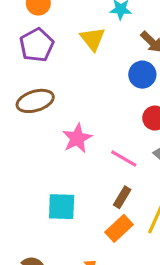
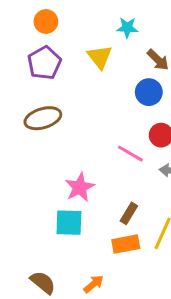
pink star: (77, 138) -> (80, 187), moved
pink line: (124, 158) -> (130, 154), moved
orange rectangle: (119, 228) -> (126, 244), turned 32

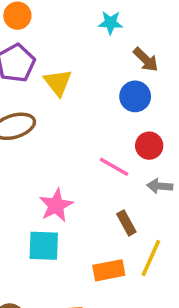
yellow triangle: (100, 57) -> (58, 82), moved
brown rectangle: (129, 213) -> (126, 223), moved, turned -60

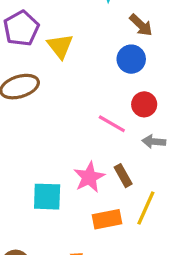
pink star: (56, 205) -> (89, 177), moved

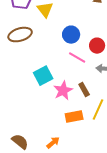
blue circle: (131, 59) -> (71, 35), moved
cyan square: (47, 197) -> (43, 76), moved, turned -30

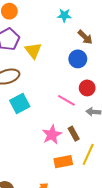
blue circle: (71, 35) -> (78, 59), moved
cyan square: (43, 76) -> (20, 104), moved

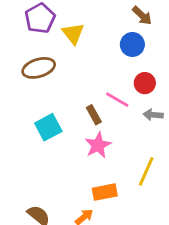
cyan square: (20, 104) -> (48, 127), moved
brown rectangle: (74, 134) -> (94, 115), moved
orange rectangle: (63, 162) -> (105, 192), moved

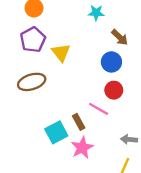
red circle: (145, 83) -> (114, 90), moved
gray arrow: (153, 115) -> (129, 139), moved
cyan square: (48, 127) -> (56, 132), moved

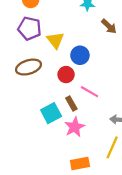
purple pentagon: (33, 40) -> (30, 28), turned -30
blue circle: (111, 62) -> (80, 55), moved
red circle: (114, 90) -> (66, 75), moved

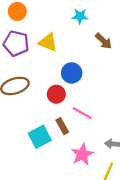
yellow triangle: (55, 40) -> (48, 42), moved, turned -30
pink star: (75, 127) -> (82, 154), moved

